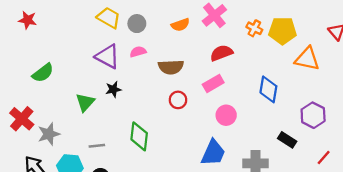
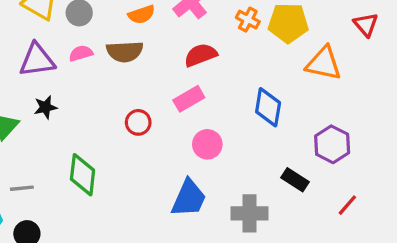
purple triangle: (107, 56) -> (37, 60), turned -36
brown semicircle: (171, 67) -> (125, 52), moved

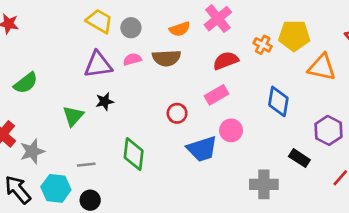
orange cross: (248, 20) -> (263, 45), moved
blue trapezoid: (189, 198) -> (202, 149), moved, turned 48

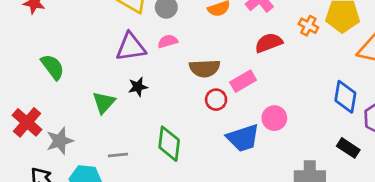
brown semicircle: (167, 58) -> (205, 68), moved
green semicircle: (26, 83) -> (53, 67), turned -90
pink rectangle: (217, 95) -> (243, 81), moved
blue diamond: (278, 101) -> (345, 97), moved

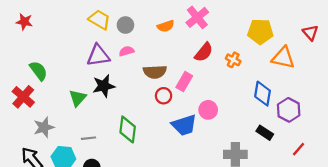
orange cross: (308, 26) -> (233, 60), moved
red semicircle: (269, 43) -> (204, 52), turned 150
pink rectangle: (243, 81) -> (184, 82), turned -30
black star: (138, 87) -> (104, 86), size x1.5
red cross: (27, 122) -> (23, 97), moved

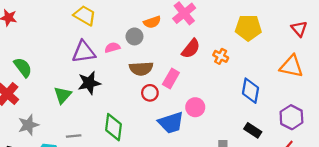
gray circle: (125, 25) -> (134, 36), moved
orange triangle: (283, 58) -> (291, 66), moved
purple hexagon: (289, 110) -> (291, 117), moved

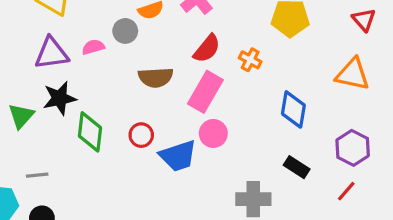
brown semicircle: (141, 69) -> (156, 77), moved
pink rectangle: (171, 78) -> (205, 92), moved, size x1.4
red circle: (150, 93) -> (141, 135), moved
green diamond: (113, 127) -> (90, 132), moved

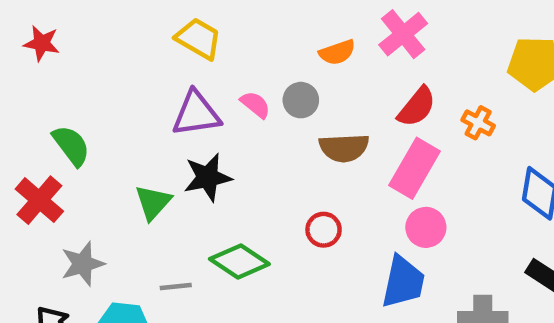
gray circle: (125, 31) -> (301, 100), moved
pink semicircle: (93, 47) -> (255, 105), turned 55
green diamond: (90, 132) -> (239, 261), moved, turned -63
blue trapezoid: (178, 156) -> (403, 282), moved, turned -60

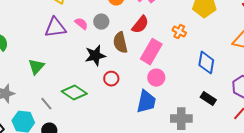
red semicircle: (417, 107) -> (140, 25), moved
brown semicircle: (344, 148) -> (120, 43), turned 80
black star: (208, 177) -> (95, 56), moved
gray line: (176, 286) -> (46, 104), turned 56

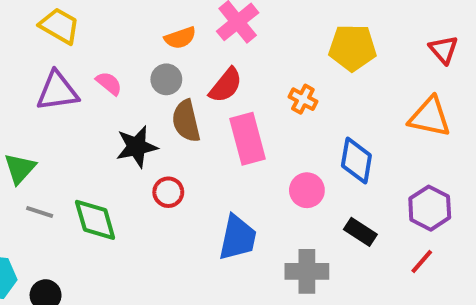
gray circle: (101, 22) -> (166, 79), moved
pink rectangle: (151, 52) -> (248, 139), turned -45
pink circle: (156, 78) -> (307, 190), moved
green diamond: (74, 93) -> (95, 220), turned 40
gray line: (46, 104) -> (40, 212), moved, turned -32

